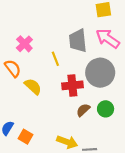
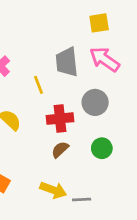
gray circle: (100, 73) -> (95, 102), size x0.7
brown semicircle: (83, 110) -> (60, 150), moved

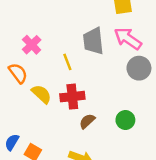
gray circle: (95, 102) -> (139, 68), moved
red cross: (60, 119) -> (72, 97), moved

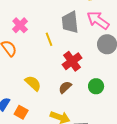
yellow semicircle: (41, 94) -> (33, 83), moved
red cross: (72, 97) -> (72, 61), moved, turned -30

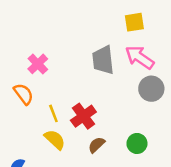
yellow line: (49, 39) -> (53, 113), moved
red cross: (72, 61) -> (83, 116), moved

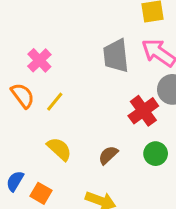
yellow line: (53, 113) -> (55, 102), moved, turned 60
red cross: (83, 116) -> (143, 111), moved

